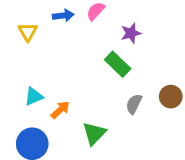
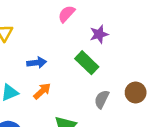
blue arrow: (63, 16) -> (37, 63), moved
orange arrow: (60, 110) -> (42, 91), moved

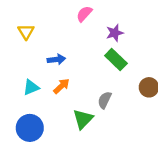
green rectangle: (87, 63) -> (116, 59), moved
gray semicircle: (102, 99) -> (105, 100), moved

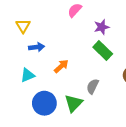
blue arrow: (56, 59) -> (37, 47), moved
orange arrow: (61, 86) -> (61, 66), moved
blue circle: (30, 128) -> (44, 103), moved

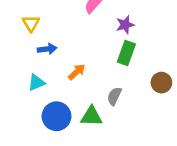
green rectangle: (103, 51) -> (126, 53), turned 66
green triangle: (74, 103) -> (91, 116), turned 48

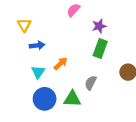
cyan triangle: (36, 83) -> (38, 72), moved, turned -32

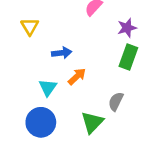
blue arrow: (37, 45) -> (62, 53), moved
blue circle: (45, 99) -> (41, 122), moved
green triangle: (72, 99) -> (92, 122), turned -48

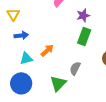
blue arrow: (62, 53) -> (21, 35), moved
cyan triangle: (48, 88) -> (26, 58), turned 40

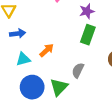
blue circle: (21, 83) -> (32, 87), moved

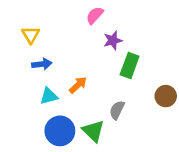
purple star: (87, 11) -> (113, 40), moved
green triangle: (59, 87) -> (93, 131), turned -30

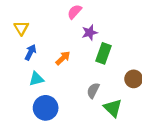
blue arrow: (42, 64) -> (31, 52), turned -56
orange arrow: (78, 85) -> (63, 58), moved
green triangle: (93, 131) -> (113, 108), moved

